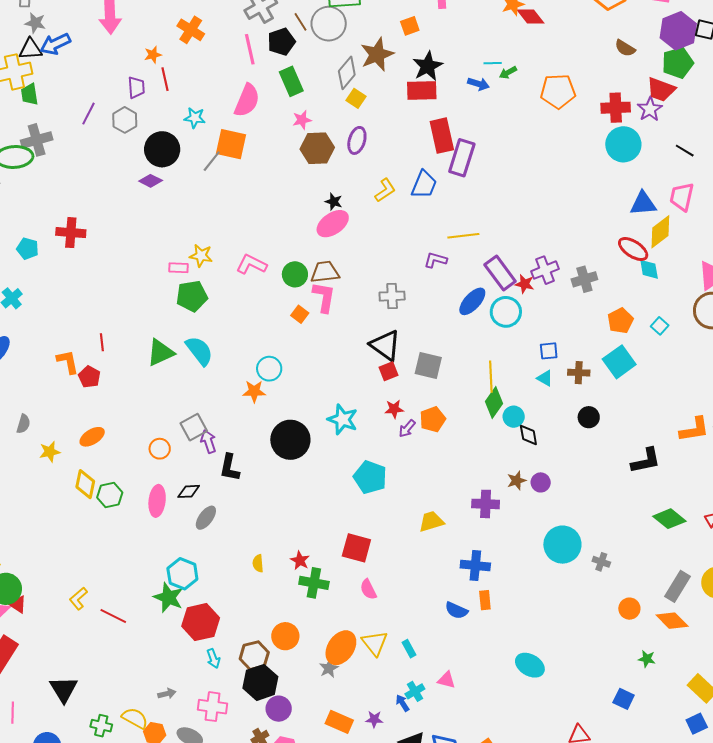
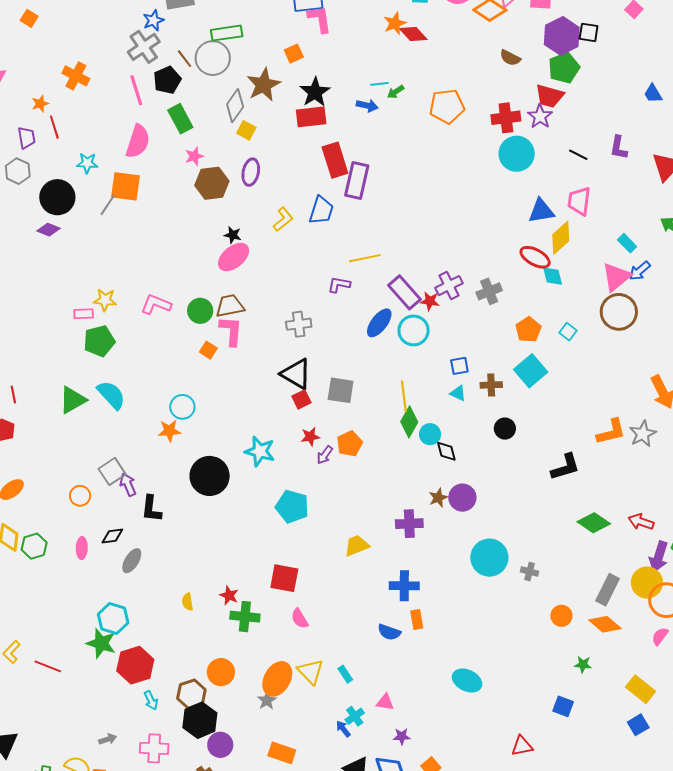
purple circle: (541, 482) -> (462, 498), size x1.4
pink ellipse: (157, 501) -> (82, 548), size x0.7
purple star: (374, 719) -> (402, 736), moved

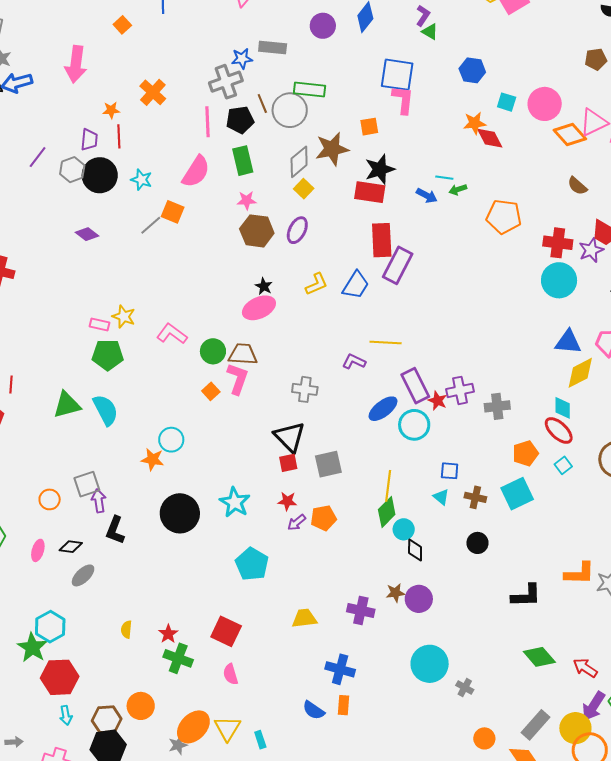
orange square: (126, 186) -> (173, 212), size x0.7
black circle: (57, 197) -> (100, 175), moved
red ellipse: (535, 257) -> (559, 430), moved
gray square: (341, 390) -> (328, 464), turned -36

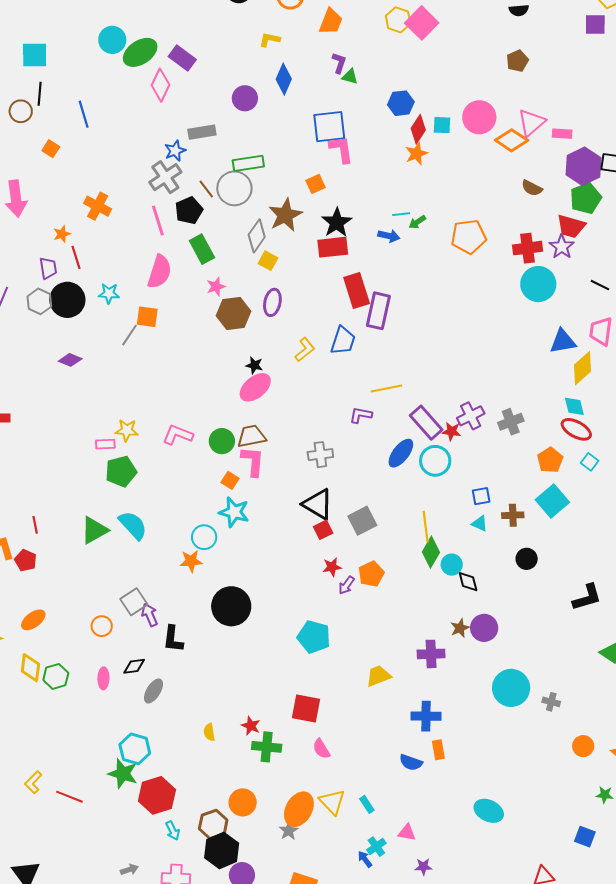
red diamond: (490, 138) -> (418, 129), moved, turned 76
cyan star: (235, 502) -> (234, 512), moved

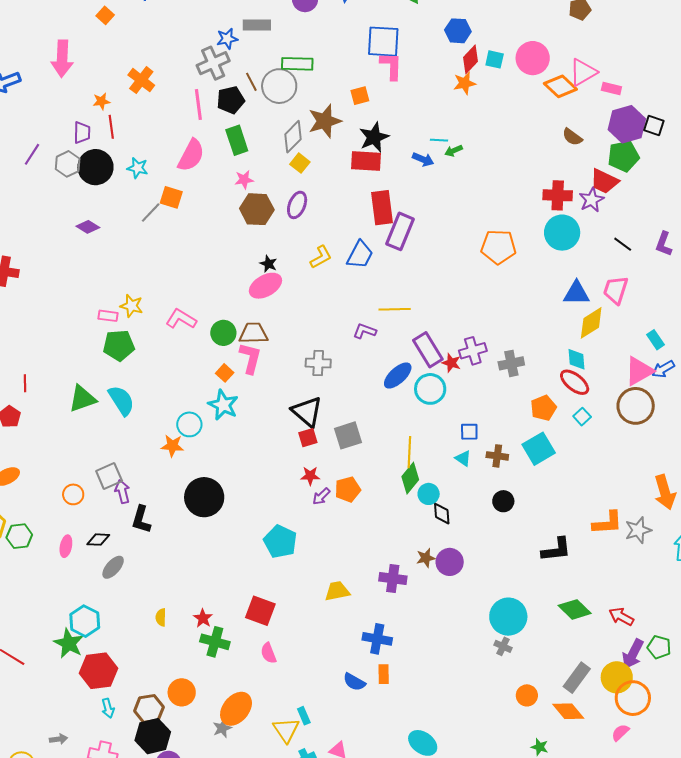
orange pentagon: (469, 237) -> (498, 247), moved
cyan circle: (511, 688) -> (508, 617), moved
yellow triangle: (332, 802) -> (286, 730), moved

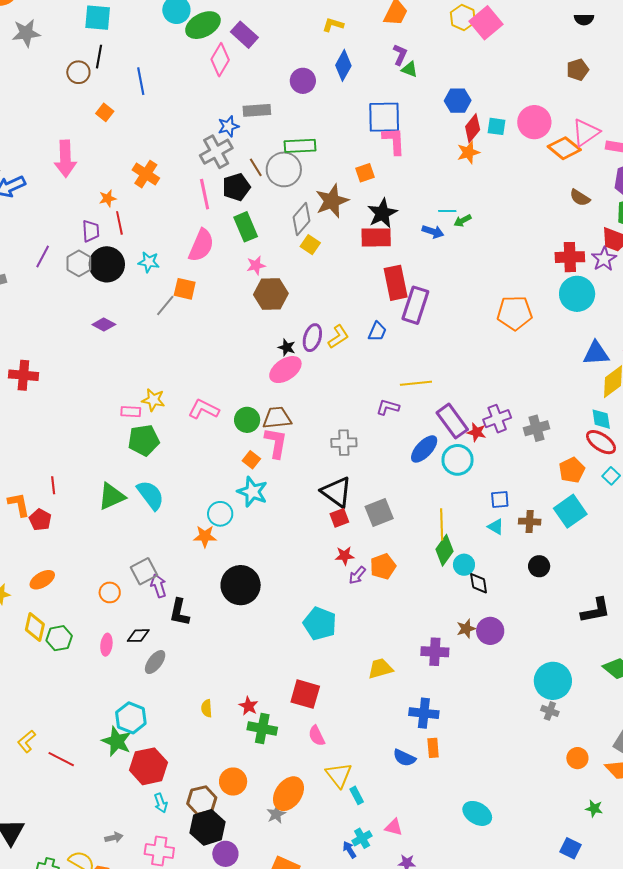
purple ellipse: (297, 205) -> (312, 338), moved
blue trapezoid: (360, 255) -> (377, 331), size x0.7
yellow triangle: (286, 730) -> (339, 775), moved

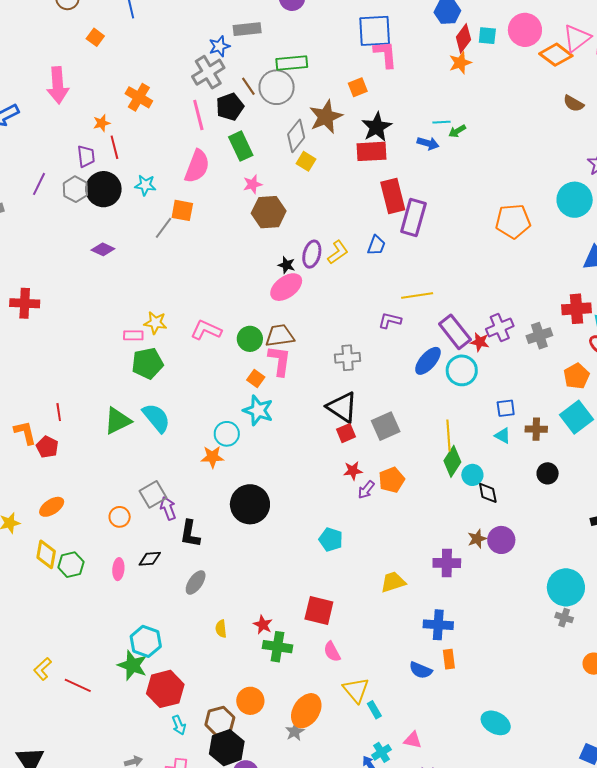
red cross: (570, 257) -> (577, 309), moved
cyan pentagon: (320, 624) -> (331, 539), size x0.7
gray ellipse: (155, 662) -> (196, 582), moved

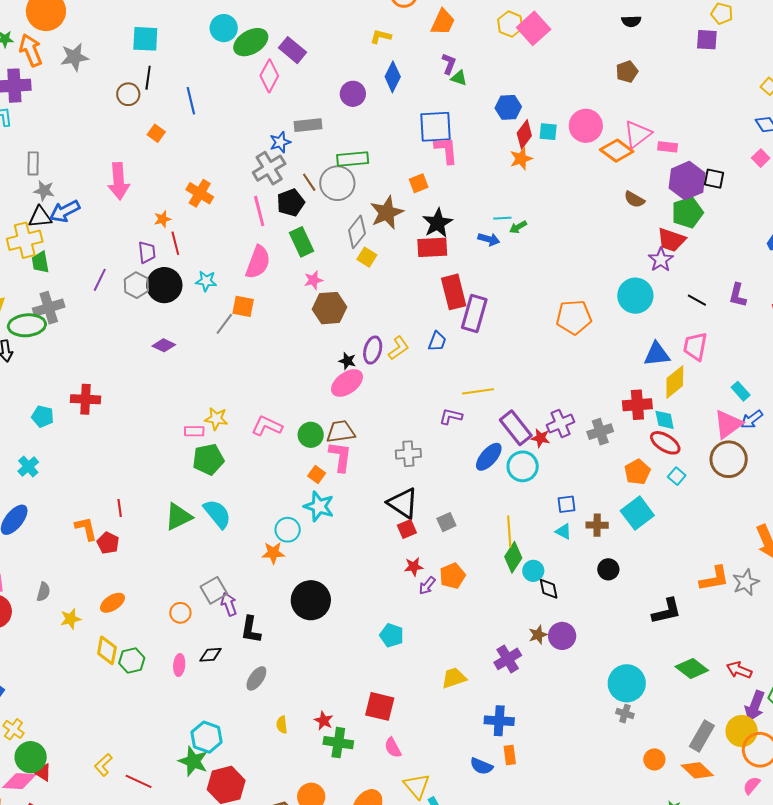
gray square: (386, 426) -> (446, 522), size x0.7
purple cross: (447, 563) -> (508, 659), turned -32

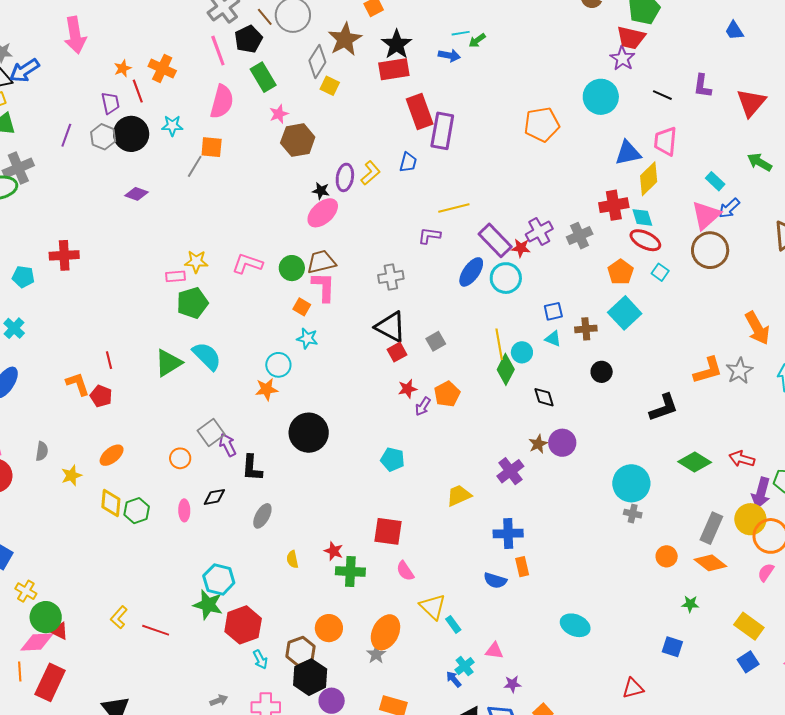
orange cross: (200, 193) -> (162, 69), moved
cyan star: (319, 506) -> (307, 338), size x0.7
cyan circle: (533, 571) -> (522, 352), moved

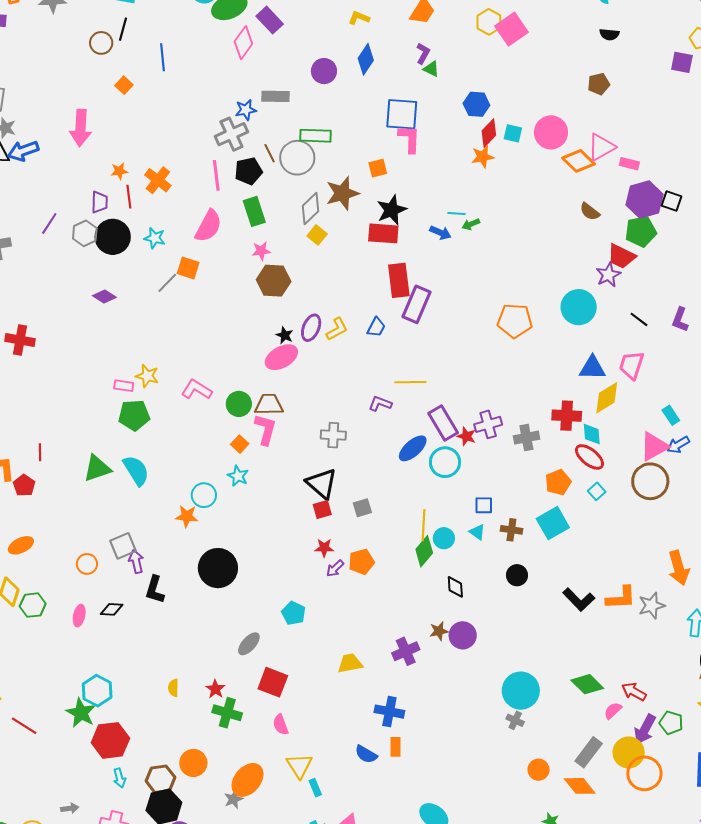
black L-shape: (664, 408) -> (579, 600), moved, turned 52
gray ellipse: (262, 516) -> (249, 644), moved
pink semicircle: (766, 572) -> (613, 711), moved

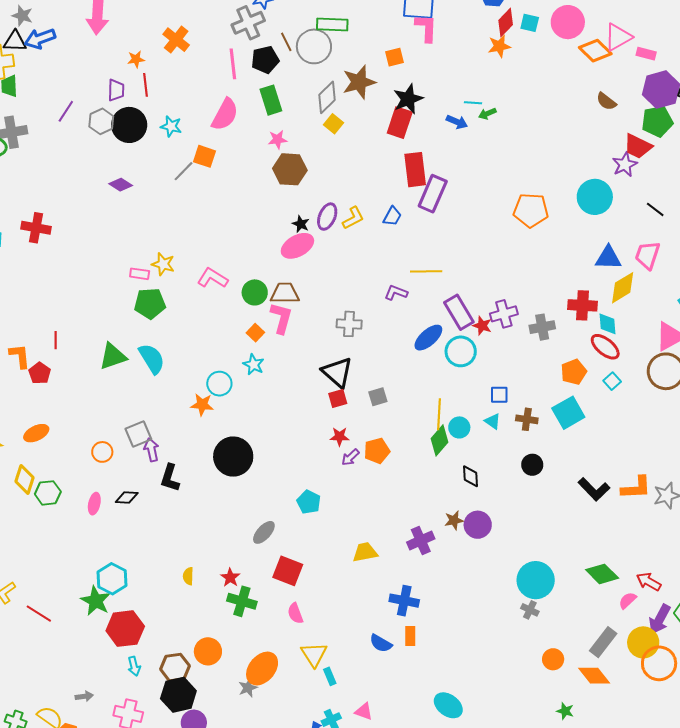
orange cross: (158, 180) -> (176, 40), moved
red rectangle: (383, 233) -> (400, 123), turned -76

